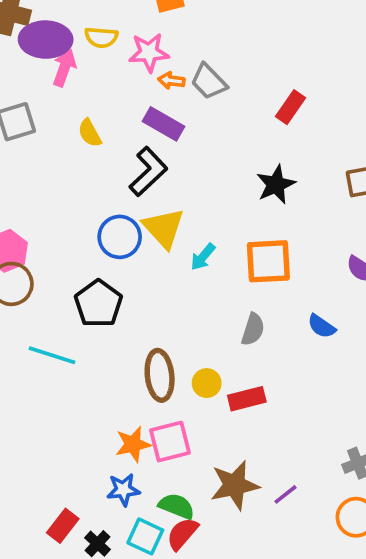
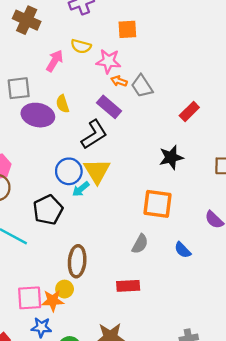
purple ellipse: (46, 40) -> (38, 115), moved
cyan arrow: (203, 257) -> (81, 189), moved
yellow circle: (207, 383) -> (65, 289), moved
pink square: (170, 442) -> (30, 298), moved

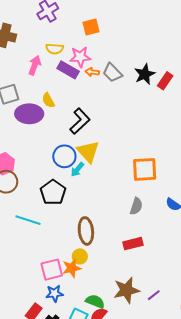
purple rectangle: (109, 107) -> (68, 70), moved
red rectangle: (189, 111) -> (165, 81), moved
black star: (171, 157) -> (145, 74), moved
blue star: (41, 327) -> (54, 293), moved

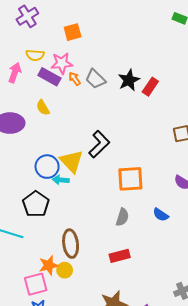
orange arrow: (92, 72) -> (75, 79), turned 48
yellow semicircle: (48, 100) -> (43, 108), moved
black L-shape: (80, 121) -> (99, 144), moved
cyan arrow: (77, 169) -> (61, 180), turned 56
orange star: (72, 268) -> (49, 265), moved

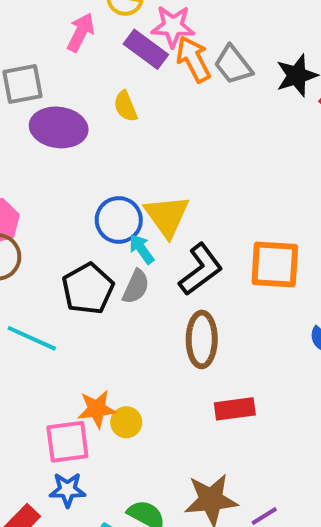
orange arrow: (75, 79) -> (193, 59), size x1.6
black L-shape: (99, 144) -> (201, 269), moved
cyan arrow: (61, 180) -> (142, 249), turned 42
gray semicircle: (122, 217) -> (136, 287), moved
brown ellipse: (71, 244) -> (202, 339), moved

